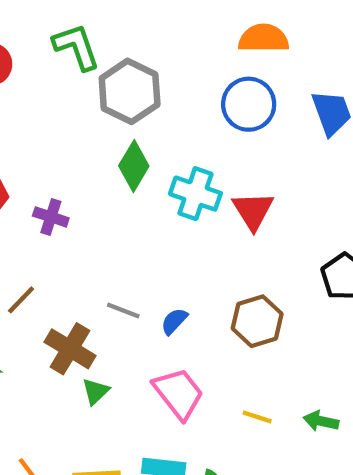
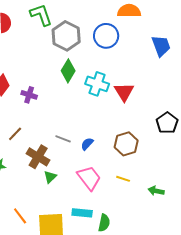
blue circle: (249, 104) -> (106, 36), moved
yellow line: (257, 417) -> (123, 179), moved

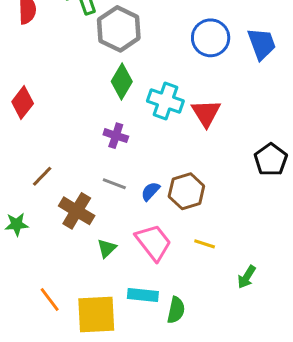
blue circle: (106, 36) -> (211, 38), moved
purple cross: (29, 95) -> (116, 136), moved
brown hexagon: (126, 144) -> (186, 191), moved
green triangle: (50, 177) -> (107, 248), moved
green arrow: (156, 191) -> (247, 277), moved, turned -70

